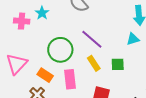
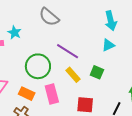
green square: (118, 64) -> (97, 72), turned 32

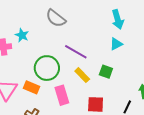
orange rectangle: (27, 94) -> (31, 87), moved

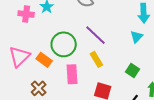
cyan triangle: (116, 44) -> (137, 37), turned -32
green square: (106, 72) -> (133, 71), moved

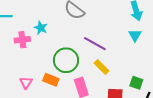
pink triangle: (19, 57) -> (26, 83), size x0.6
green square: (133, 71) -> (136, 83), moved

